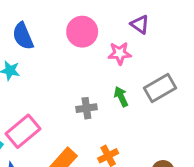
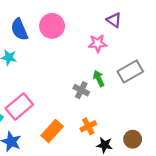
pink circle: (82, 32) -> (52, 26), moved
gray cross: (86, 108) -> (81, 90), moved, turned 35

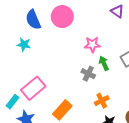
pink star: (98, 43) -> (92, 45), moved
orange cross: (88, 126) -> (102, 101), moved

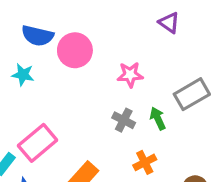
pink circle: (62, 17) -> (75, 50), moved
blue semicircle: (33, 20) -> (38, 36), turned -54
green arrow: (104, 63) -> (158, 119), moved

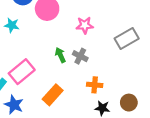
green arrow: (158, 119) -> (60, 55), moved
orange cross: (145, 162) -> (95, 85), turned 32

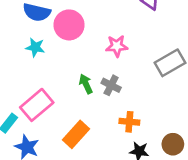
cyan star: (12, 25) -> (35, 47), moved

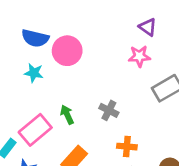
pink star: (117, 46) -> (139, 56), moved
green arrow: (86, 84) -> (67, 115), moved

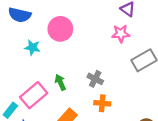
blue semicircle: (35, 38) -> (20, 15), moved
orange cross: (127, 147) -> (102, 103), moved

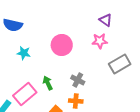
pink circle: (60, 29) -> (62, 45), moved
orange cross: (102, 103) -> (76, 101), moved

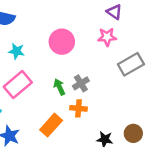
gray cross: (78, 80) -> (81, 83), turned 32
green arrow: (48, 83) -> (59, 87), moved
pink rectangle: (25, 94) -> (18, 85), moved

